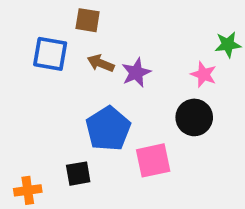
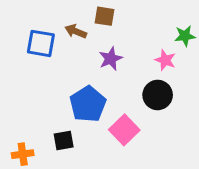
brown square: (88, 20) -> (105, 16), moved
brown arrow: (101, 63) -> (76, 31), moved
pink square: (153, 160) -> (124, 130), turned -32

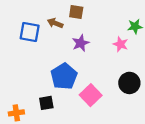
black circle: (158, 95) -> (129, 83), moved

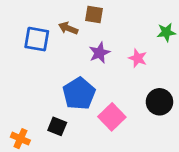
pink star: (121, 44) -> (138, 58), moved
black square: (46, 103) -> (57, 126), turned 32
orange cross: (16, 113) -> (20, 139), turned 32

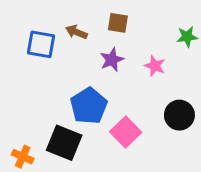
brown square: (94, 15) -> (118, 23), moved
black square: (57, 126) -> (64, 143), size x1.6

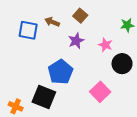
brown square: (118, 23) -> (80, 16), turned 32
black circle: (179, 115) -> (122, 64), moved
pink square: (126, 132) -> (100, 92), moved

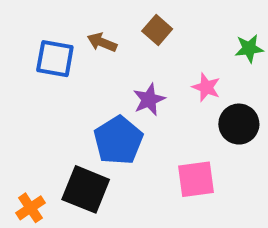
purple star: (76, 41) -> (149, 100), moved
pink square: (100, 92) -> (196, 179), turned 36
orange cross: (16, 106) -> (30, 208), turned 32

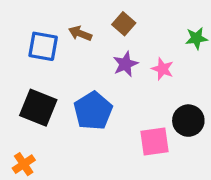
purple star: (149, 100) -> (125, 64), moved
black circle: (239, 124) -> (188, 121), moved
black square: (86, 189) -> (38, 108), moved

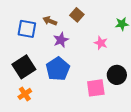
purple star: (125, 64) -> (61, 40), moved
black square: (38, 108) -> (24, 67), turned 35
orange cross: (24, 164) -> (25, 94), moved

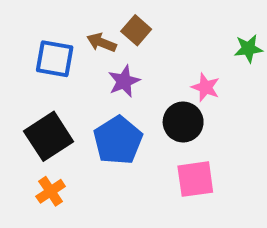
brown square: (77, 15) -> (136, 30), moved
black circle: (117, 75) -> (183, 122), moved

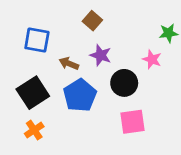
brown arrow: (102, 42) -> (69, 64), moved
purple star: (124, 81) -> (101, 55), moved, turned -30
pink star: (206, 87) -> (152, 59), moved

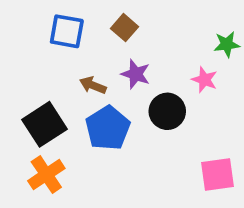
blue square: (37, 40) -> (67, 31), moved
pink square: (133, 122) -> (217, 175), moved
orange cross: (34, 130) -> (46, 175), size x1.4

